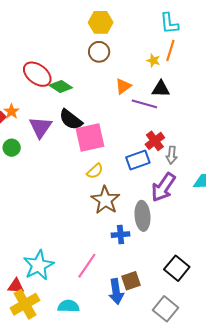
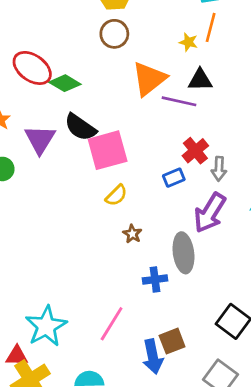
orange triangle: (123, 86) -> (149, 79), size x1.6
blue rectangle: (138, 160) -> (174, 178), size x0.7
brown star: (105, 200) -> (132, 234), size x0.5

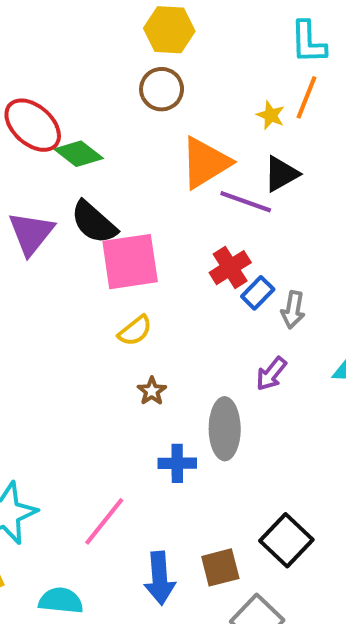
black triangle: (200, 80) -> (281, 174), turned -35
red cross: (195, 151) -> (230, 268), moved
blue rectangle: (174, 178) -> (258, 293), moved, turned -30
purple arrow: (210, 213) -> (271, 374), size x0.6
brown square: (172, 341) -> (220, 567), moved

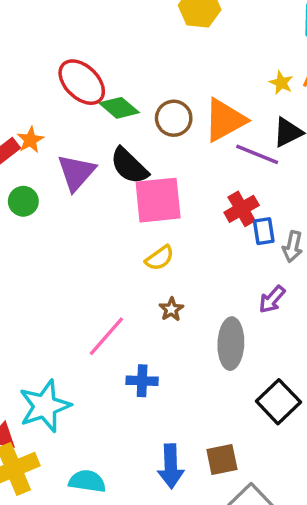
brown circle: (162, 89) -> (174, 118), moved
blue rectangle: (258, 293) -> (264, 231), turned -56
blue cross: (177, 463) -> (142, 381), moved
pink line: (104, 521) -> (106, 336), moved
black square: (286, 540) -> (278, 402), moved

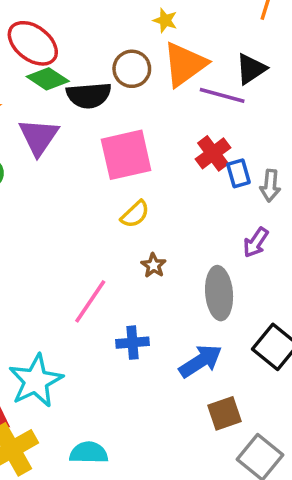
yellow star: (281, 83) -> (165, 20), moved
green diamond: (119, 108) -> (48, 79), moved
black semicircle: (129, 166) -> (89, 95), moved, turned -42
blue arrow: (171, 466) -> (200, 361), moved, turned -114

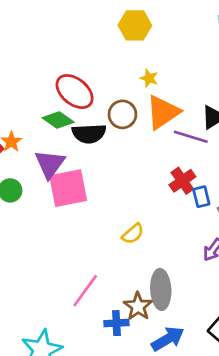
red ellipse: (33, 43) -> (75, 92), moved
pink square: (126, 155) -> (68, 188), moved
yellow semicircle: (135, 214) -> (133, 234), moved
brown star: (154, 265) -> (138, 306), moved, size x1.5
gray ellipse: (219, 293) -> (161, 289), moved

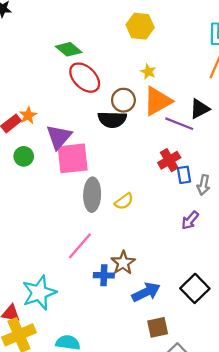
green diamond: (58, 120) -> (69, 49), moved
black semicircle: (89, 134) -> (112, 120), moved
gray ellipse: (161, 289) -> (92, 195), moved

